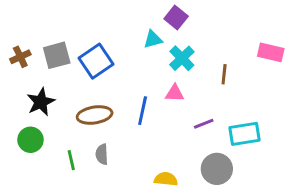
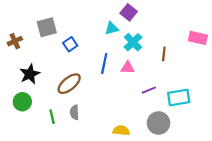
gray square: (57, 55) -> (47, 27), moved
blue square: (96, 61) -> (70, 44), size x0.6
blue line: (143, 111) -> (104, 63), moved
brown ellipse: (95, 115) -> (69, 84), turned -30

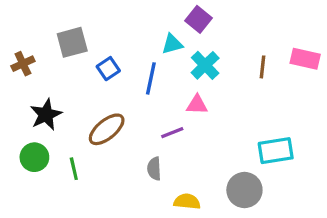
brown line: (164, 54) -> (263, 67), moved
blue line: (104, 63) -> (151, 78), moved
purple line: (149, 90) -> (172, 133), moved
gray semicircle: (74, 112) -> (154, 169), moved
green line: (52, 117) -> (74, 169), moved

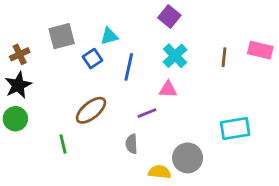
cyan triangle: (172, 44) -> (109, 36), moved
black star: (46, 115) -> (18, 85), moved
green circle: (34, 157) -> (15, 119), moved
gray circle: (244, 190) -> (188, 158), moved

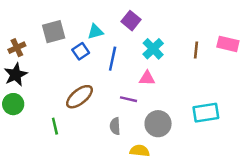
purple square: (169, 17) -> (131, 21), moved
purple line: (147, 113) -> (129, 99), turned 35
gray circle: (188, 158) -> (158, 124), moved

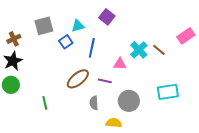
pink rectangle: (228, 44) -> (186, 36), turned -48
cyan cross: (153, 49) -> (139, 50), moved
brown line: (196, 50) -> (159, 50), moved, turned -56
brown ellipse: (79, 97) -> (78, 79), moved

